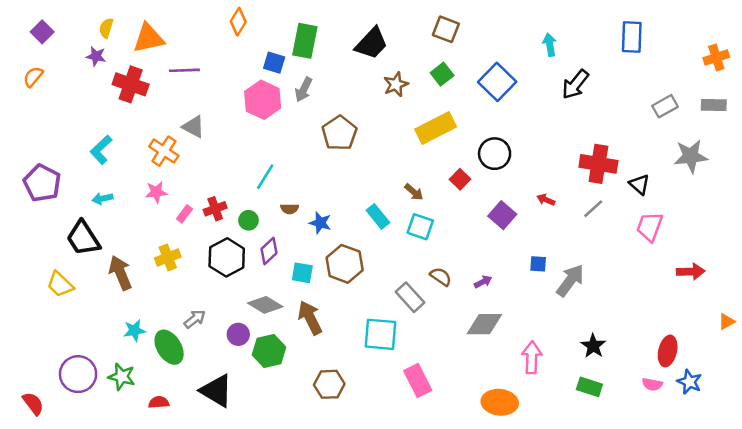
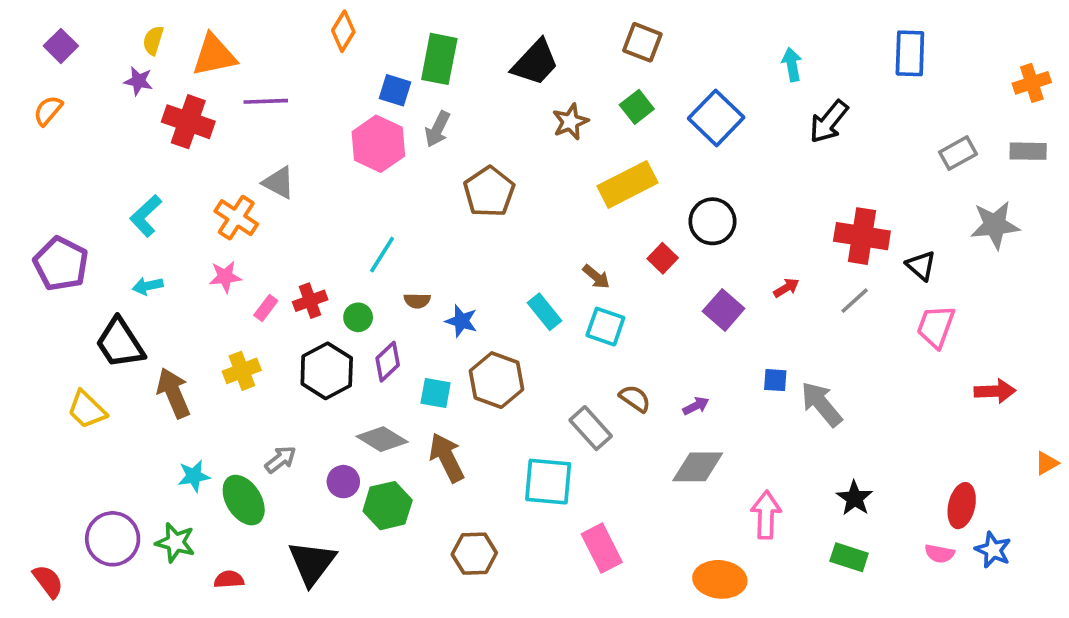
red arrow: (546, 200) -> (786, 288), turned 126
gray arrow: (570, 281) -> (821, 404), turned -76
black triangle: (216, 391) -> (312, 563), turned 36

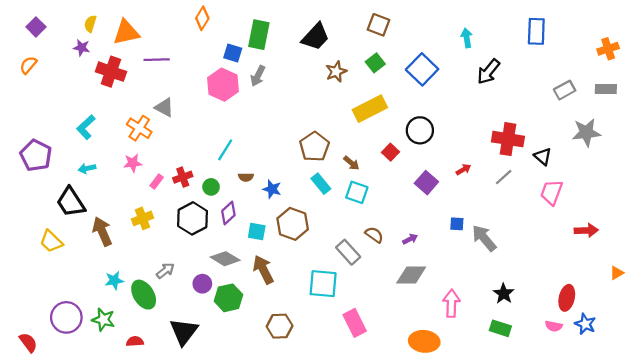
brown pentagon: (489, 192) -> (314, 147), moved

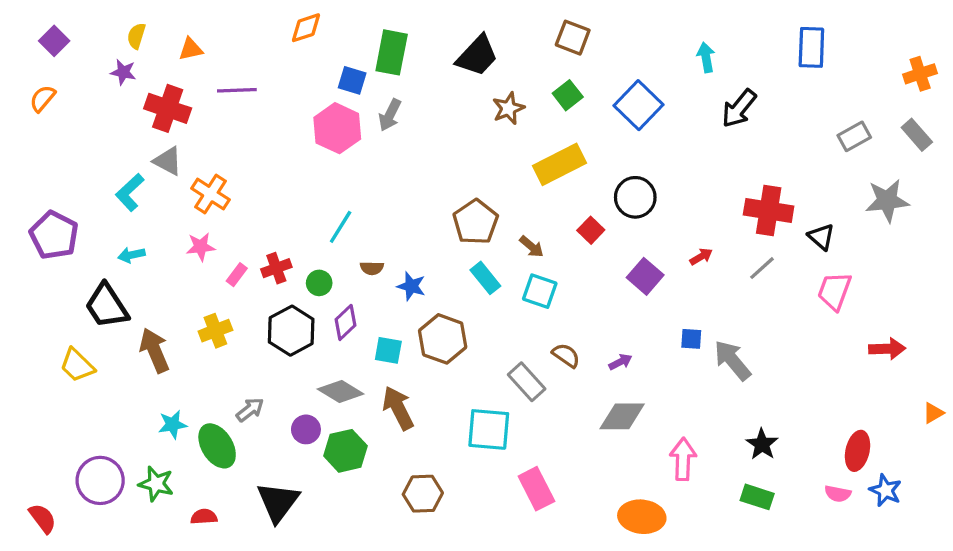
orange diamond: (202, 18) -> (306, 28), turned 40
orange triangle: (126, 32) -> (191, 49), size x0.6
gray rectangle: (606, 89) -> (917, 135), turned 48
gray triangle: (164, 107) -> (168, 161), moved

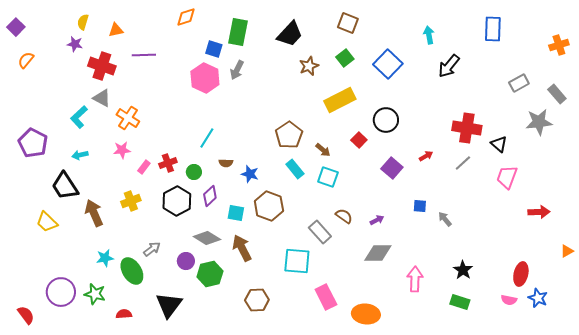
purple square: (54, 41) -> (16, 27), moved
gray rectangle: (917, 135) -> (557, 94), moved
gray arrow: (732, 360) -> (445, 219), size x0.6
orange ellipse: (642, 517) -> (366, 314), moved

